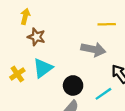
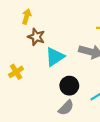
cyan triangle: (43, 68) -> (55, 57), moved

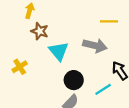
cyan triangle: (55, 57) -> (59, 51), turned -35

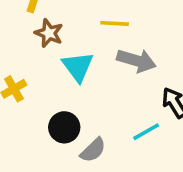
yellow line: (109, 21) -> (115, 23), moved
black circle: (74, 80) -> (64, 127), moved

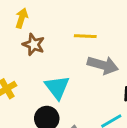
cyan triangle: (78, 67) -> (57, 87), moved

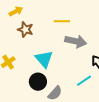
yellow arrow: (22, 18) -> (16, 11), turned 48

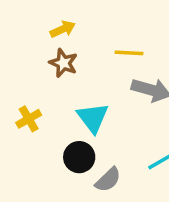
yellow arrow: (16, 11) -> (63, 29), moved

